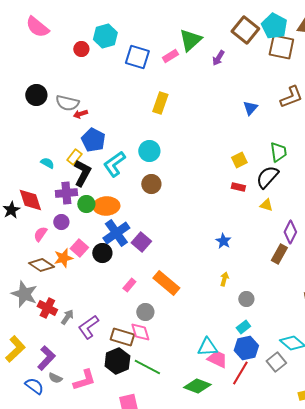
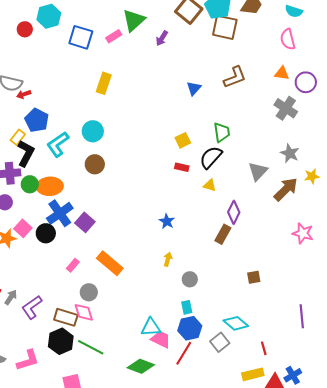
cyan rectangle: (243, 327) -> (187, 307), turned -64

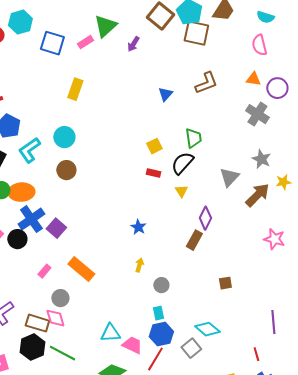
yellow triangle: (210, 185) -> (181, 191), turned 40
cyan triangle: (151, 327) -> (110, 333), moved
red line: (264, 348) -> (256, 354), moved

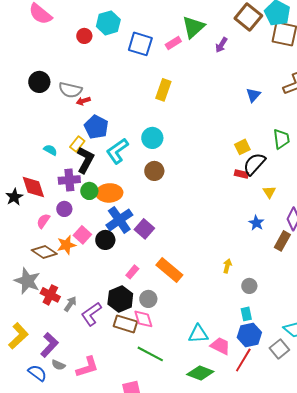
black semicircle: (182, 163) -> (254, 164), moved
blue star: (138, 227) -> (256, 223), moved
black hexagon: (32, 347) -> (120, 299), moved

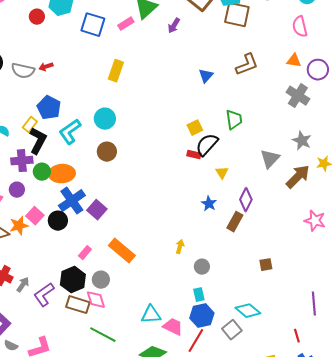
red arrow: (83, 101) -> (46, 67), moved

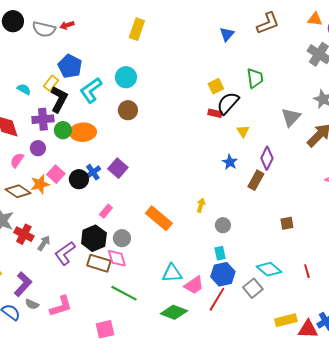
blue cross: (72, 201) -> (93, 172), moved, size x0.6
orange rectangle: (122, 251) -> (159, 218), moved
pink trapezoid: (173, 327) -> (194, 285), turned 120
red line: (297, 336) -> (307, 271), moved

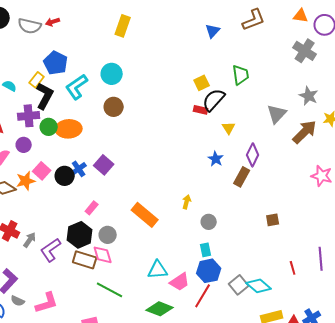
cyan diamond: (269, 269) -> (259, 286), moved

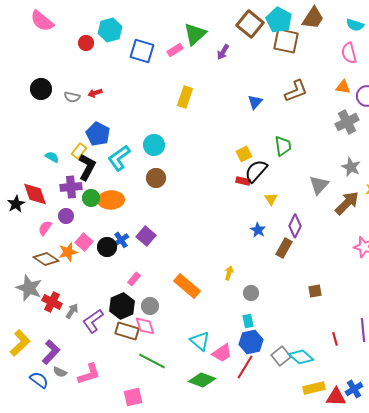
gray semicircle: (30, 26) -> (72, 97), size x0.7
yellow rectangle: (123, 26) -> (185, 97), moved
gray cross: (305, 51) -> (347, 122), turned 30
cyan triangle: (158, 270) -> (200, 341), turned 45

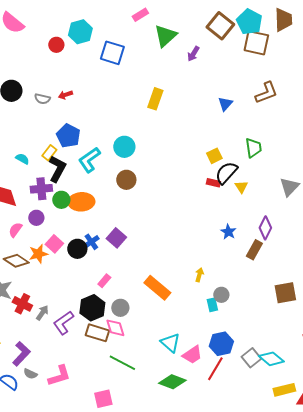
brown trapezoid: (313, 18) -> (283, 20), turned -35
pink rectangle: (175, 50) -> (140, 15), moved
yellow triangle: (271, 199) -> (241, 187), moved
brown square: (315, 291) -> (285, 293), size x1.6
cyan rectangle: (248, 321) -> (212, 305), moved

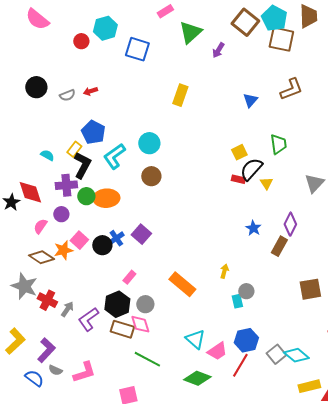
gray semicircle: (42, 99) -> (67, 95), turned -35

